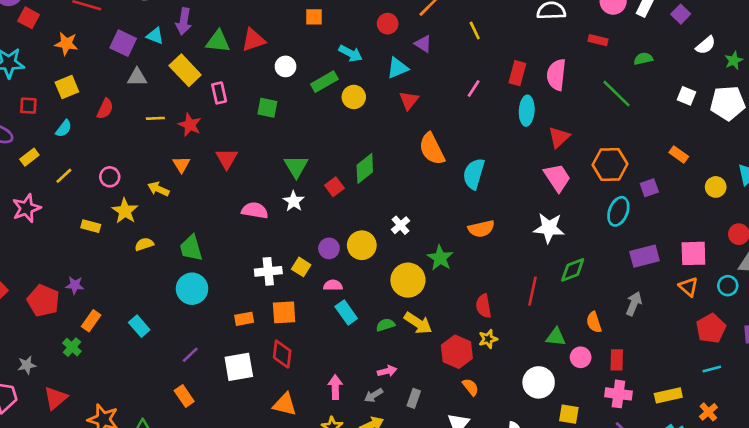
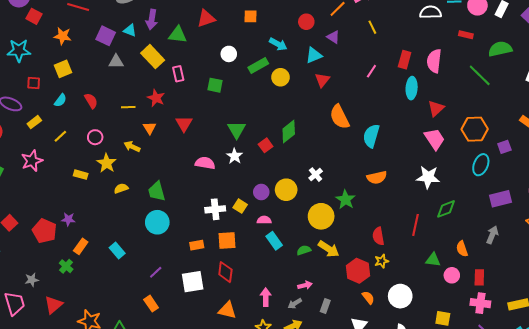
red triangle: (253, 40) -> (206, 19), moved
green semicircle: (643, 59) -> (500, 49), size x1.6
red semicircle: (105, 109) -> (91, 101), moved, turned -56
yellow line: (155, 118) -> (128, 107), moved
white circle: (539, 382) -> (400, 296), moved

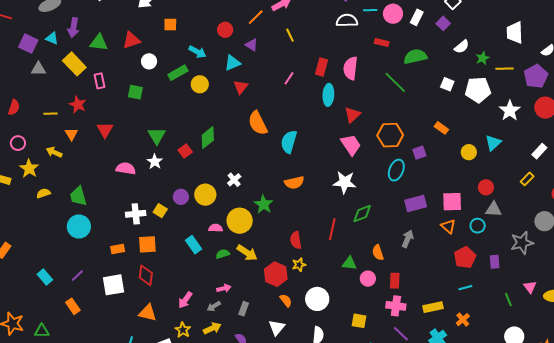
red triangle: (206, 19) -> (131, 40), moved
red semicircle: (91, 101) -> (14, 107), turned 49
pink semicircle: (264, 220) -> (216, 228), moved
cyan rectangle: (117, 250) -> (45, 277), moved
pink arrow: (266, 297) -> (185, 300), turned -144

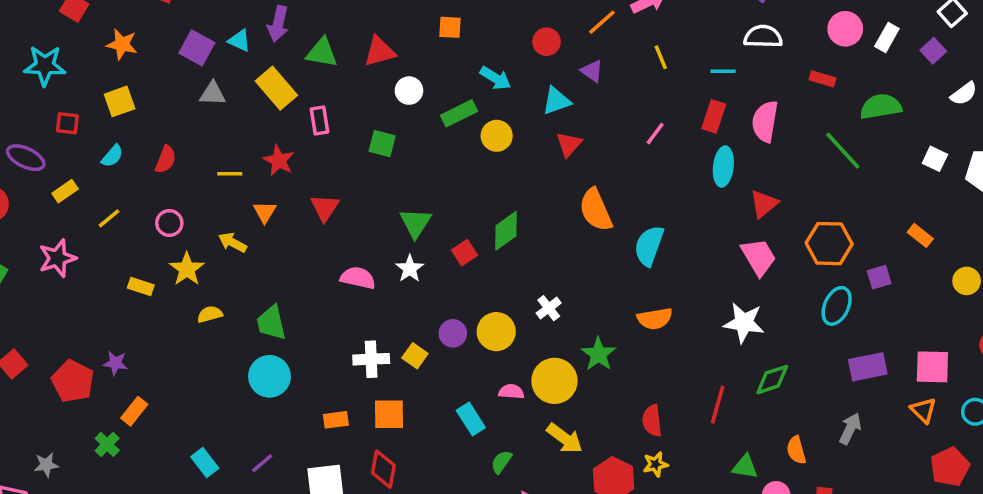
cyan line: (370, 10) -> (723, 71), moved
green semicircle: (223, 254) -> (501, 462), moved, turned -40

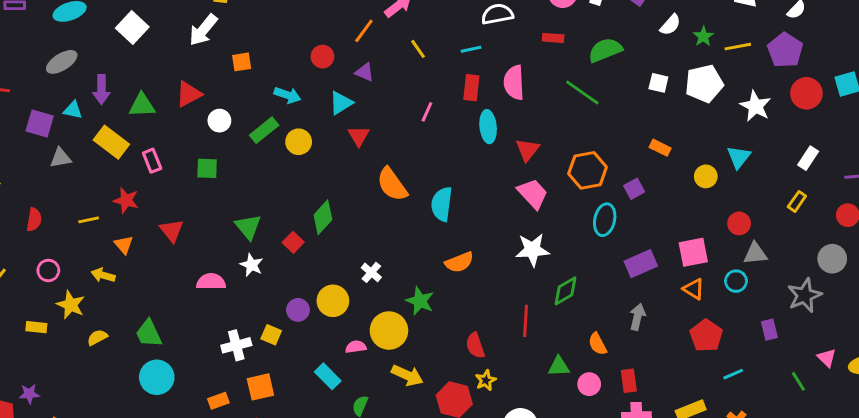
red pentagon: (950, 467) -> (706, 336), moved

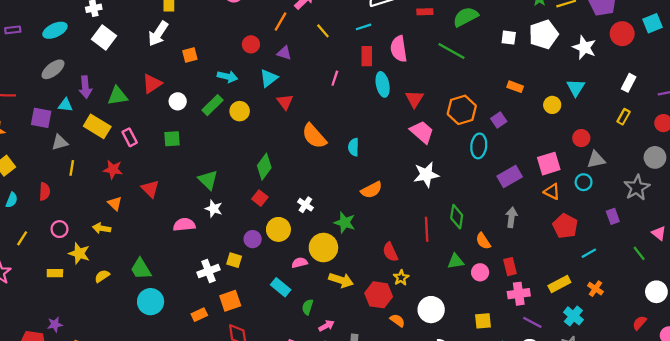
cyan semicircle: (442, 204) -> (354, 147), size x0.7
yellow line: (89, 220) -> (72, 168), moved, turned -63
red square: (293, 242) -> (260, 198), moved
green diamond: (565, 291) -> (457, 217), moved, turned -45

